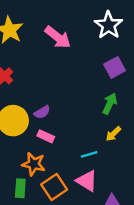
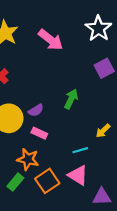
green arrow: (110, 104) -> (71, 99), moved
green rectangle: (20, 188) -> (15, 182), turned 36

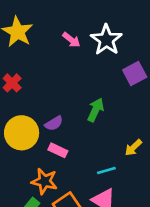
white star: (98, 28) -> (106, 40), moved
pink arrow: (51, 40) -> (71, 40), size x0.6

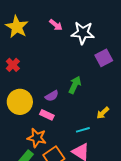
pink arrow: (71, 40) -> (56, 25), moved
white star: (106, 40) -> (83, 33), turned -30
purple semicircle: (54, 123) -> (52, 96), moved

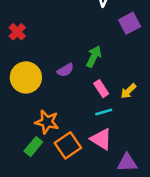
pink rectangle: (47, 115) -> (101, 89), moved, turned 32

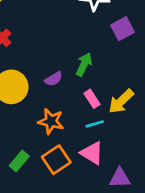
yellow arrow: (128, 91) -> (121, 101), size x1.5
orange star: (47, 122) -> (51, 121), moved

